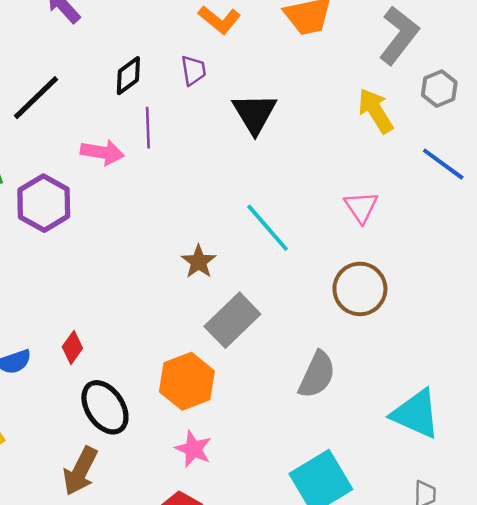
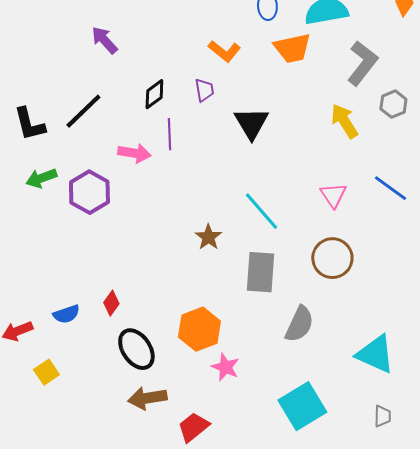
blue line: (443, 164) -> (390, 188), moved
gray rectangle: (232, 320) -> (260, 272), moved, turned -42
pink star: (193, 449) -> (225, 367), moved
brown arrow: (80, 471) -> (147, 398), moved, turned 54

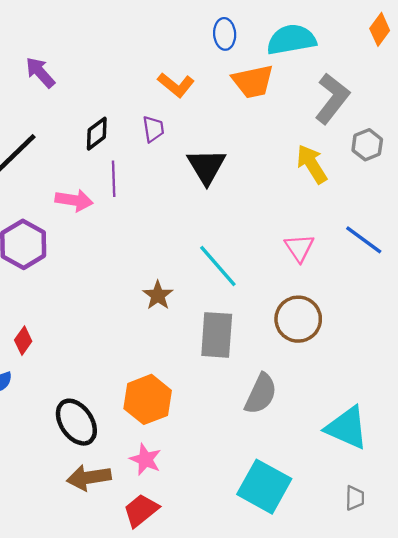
red diamond: (111, 303) -> (23, 341), moved
pink star: (225, 367) -> (145, 459), moved
cyan square: (302, 406) -> (264, 487), turned -30

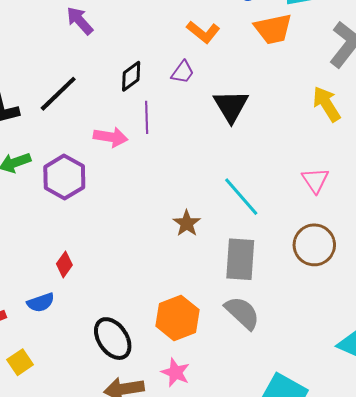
purple trapezoid: (153, 129) -> (183, 72), turned 45
gray semicircle: (261, 394) -> (242, 313), moved, turned -72

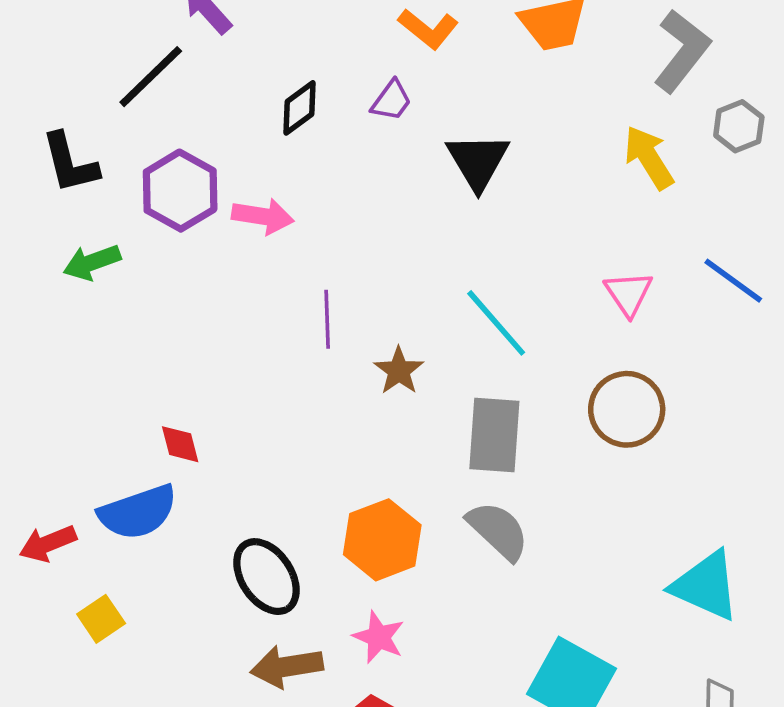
black line: (58, 94) -> (151, 77), moved
purple line: (147, 117) -> (327, 319), moved
purple hexagon: (64, 177) -> (180, 191), moved
red diamond: (64, 264) -> (180, 444), turned -50
blue semicircle: (41, 303) -> (138, 512), size x1.6

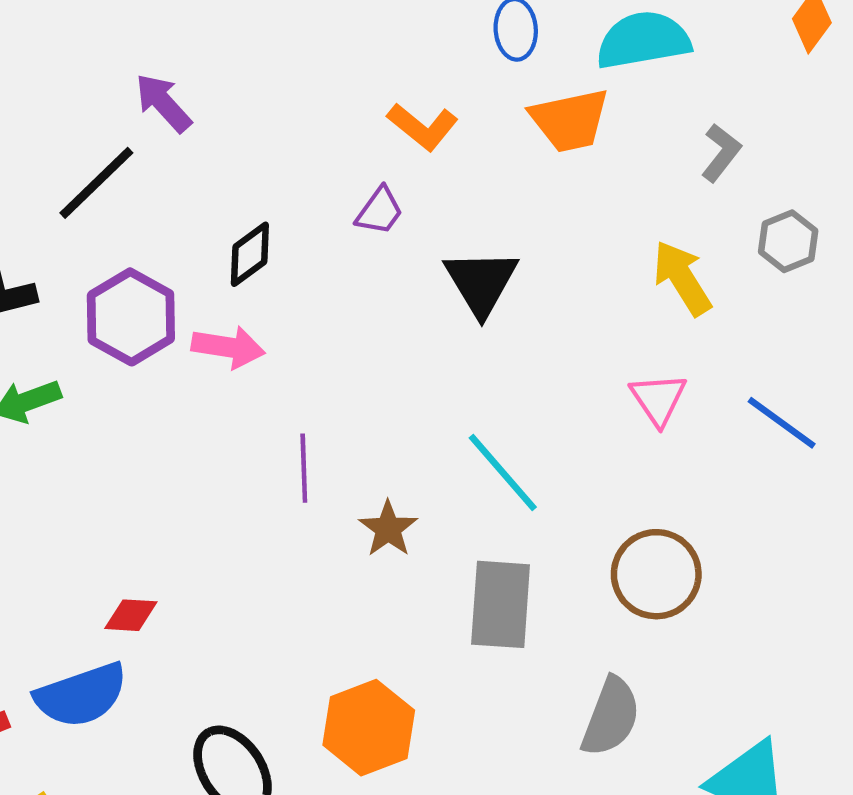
gray L-shape: (682, 51) -> (721, 153), size x0.6
black diamond: (300, 108) -> (250, 254), moved
pink triangle: (629, 293) -> (658, 399), moved
red diamond: (180, 444) -> (131, 615), turned -72
gray semicircle: (498, 531) -> (611, 717), moved, turned 68

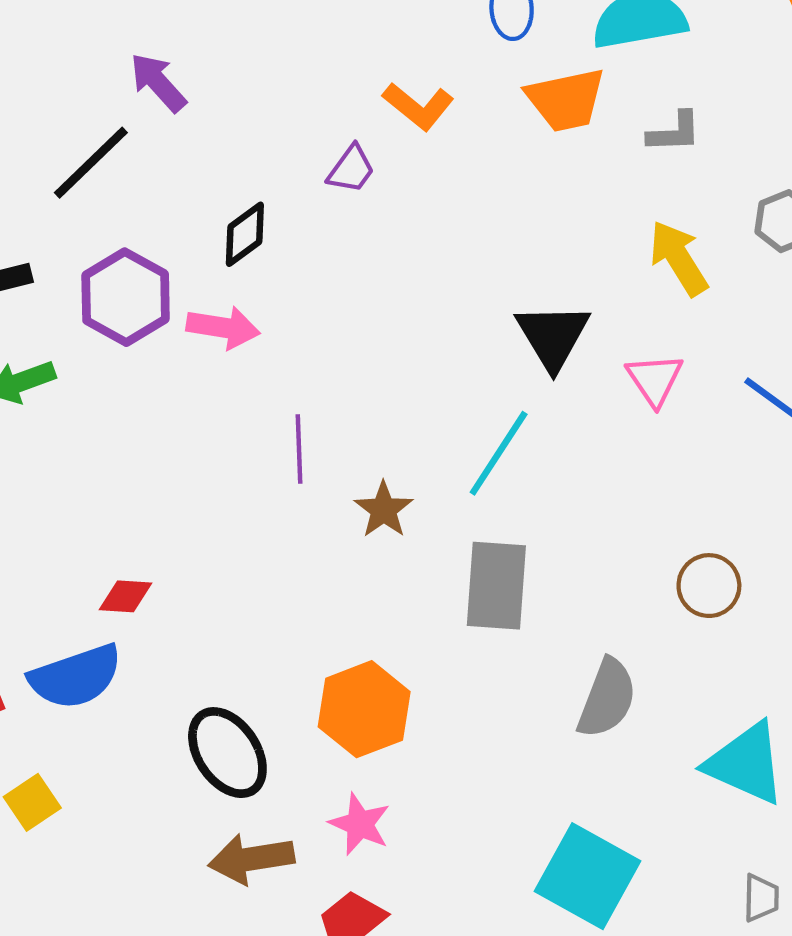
gray L-shape: (721, 153) -> (674, 132), moved, turned 50
purple trapezoid: (380, 211) -> (351, 169), moved
black triangle: (481, 282) -> (553, 336), moved
cyan line: (503, 473) -> (499, 453), turned 74
brown circle: (656, 574) -> (709, 586), moved, size x0.7

